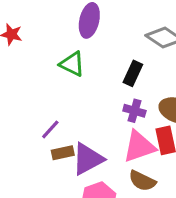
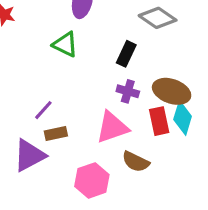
pink triangle: (139, 147) -> (112, 127), moved
purple triangle: (88, 159) -> (29, 155), moved

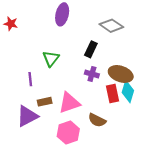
green triangle: (65, 44) -> (51, 59), moved, turned 42
purple line: (43, 110) -> (30, 79), moved, turned -48
pink triangle: (112, 127) -> (69, 103), moved

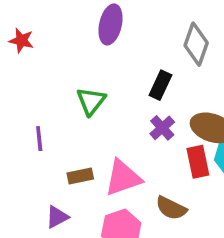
gray diamond: (111, 26) -> (196, 44), turned 75
purple cross: (92, 74) -> (162, 128), turned 32
purple line: (30, 79) -> (39, 139), moved
purple triangle: (27, 116) -> (57, 217), moved, size x0.6

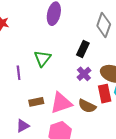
purple line: (39, 139) -> (19, 73), moved
brown semicircle: (171, 208) -> (87, 106), moved

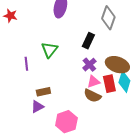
pink triangle: (61, 103) -> (93, 82), moved, size x0.6
purple triangle: (23, 126) -> (37, 107), moved

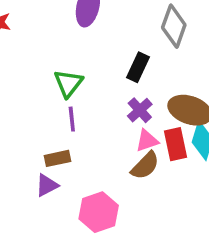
purple line: (26, 64) -> (72, 119), moved
brown semicircle: (92, 96) -> (145, 166), turned -72

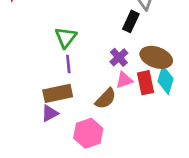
black rectangle: (138, 67) -> (131, 21), moved
brown rectangle: (58, 158) -> (58, 93), size x1.5
brown semicircle: (145, 166) -> (106, 99), moved

